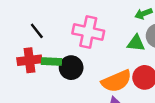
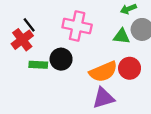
red cross: (29, 60) -> (22, 40), moved, turned -30
green rectangle: (51, 61) -> (38, 65), moved

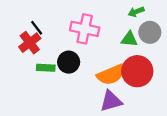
red circle: (130, 68) -> (137, 71), size x1.4

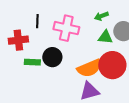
green arrow: (136, 12) -> (101, 16), moved
black line: (37, 28) -> (37, 21), moved, turned 40
red cross: (30, 43) -> (18, 40), turned 30

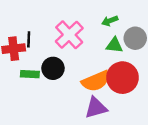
black line: (37, 21) -> (29, 39), moved
pink cross: (66, 28) -> (69, 35), turned 35

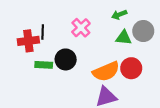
pink cross: (69, 35) -> (81, 28), size x0.7
red circle: (122, 78) -> (131, 68), size x0.7

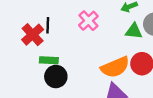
red cross: (28, 41) -> (33, 35), turned -35
black circle: (66, 59) -> (56, 77), moved

